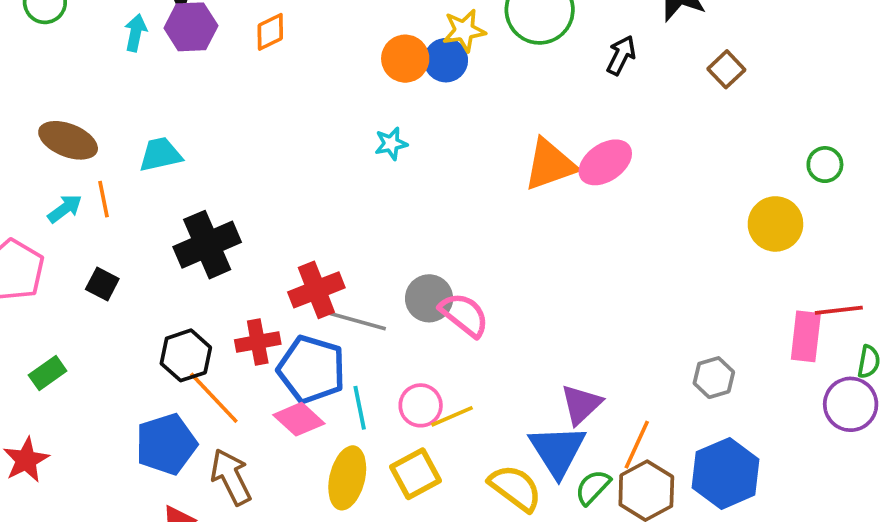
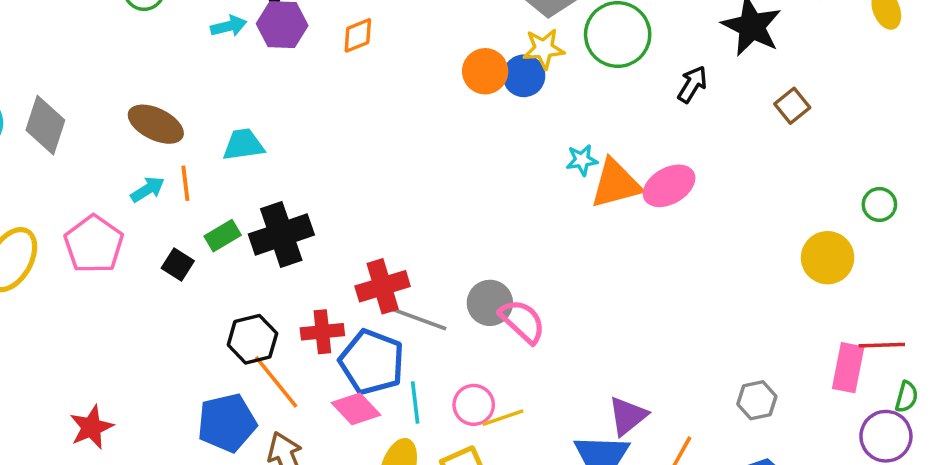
cyan arrow: (136, 33) -> (229, 26), turned 60
cyan star: (391, 144) -> (582, 160), moved
green rectangle: (48, 373) -> (223, 236), moved

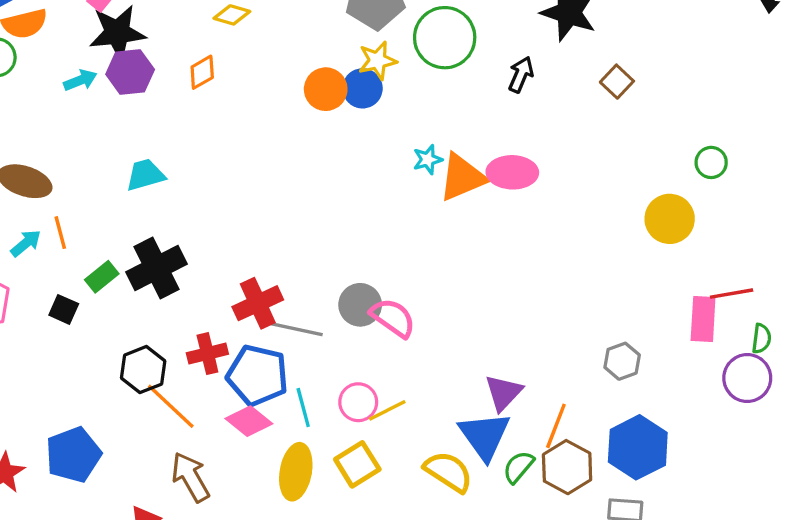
cyan trapezoid: (243, 145) -> (145, 175), moved
pink ellipse: (669, 186) -> (512, 172), turned 39
blue pentagon: (227, 423) -> (73, 455), moved

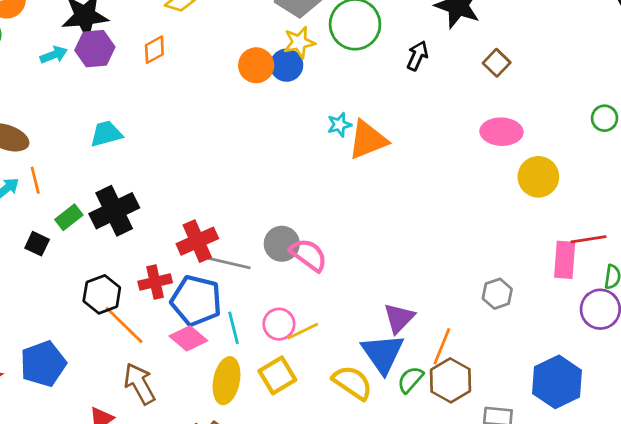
green circle: (711, 162) -> (605, 118), moved
pink ellipse: (512, 172) -> (501, 132), moved
blue hexagon: (638, 447) -> (557, 382), moved

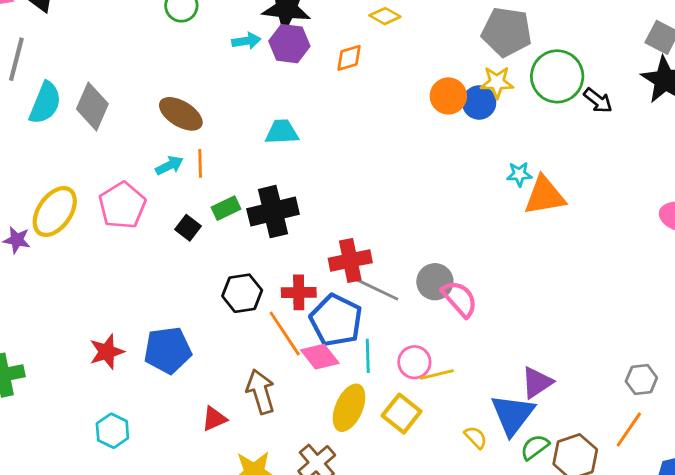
black arrow: (417, 56) -> (598, 100), moved, turned 92
orange line: (124, 325) -> (285, 333), moved
orange line: (442, 346) -> (629, 429), moved
yellow square: (277, 375) -> (402, 414), turned -33
yellow semicircle: (352, 383) -> (476, 437), size x0.6

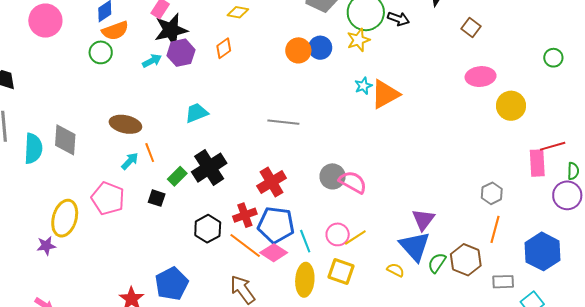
yellow star: (497, 82) -> (358, 40), moved
gray line: (377, 290) -> (283, 122), moved

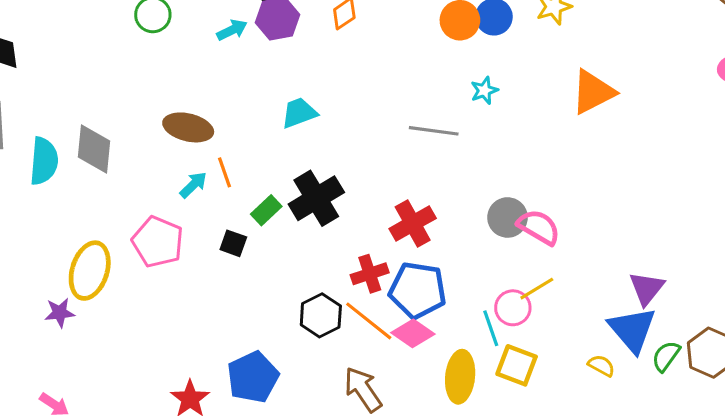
cyan star: (363, 86) -> (484, 91), moved
black hexagon: (208, 229) -> (321, 315), moved
yellow line: (355, 237) -> (537, 289), moved
cyan line: (305, 241) -> (491, 328), moved

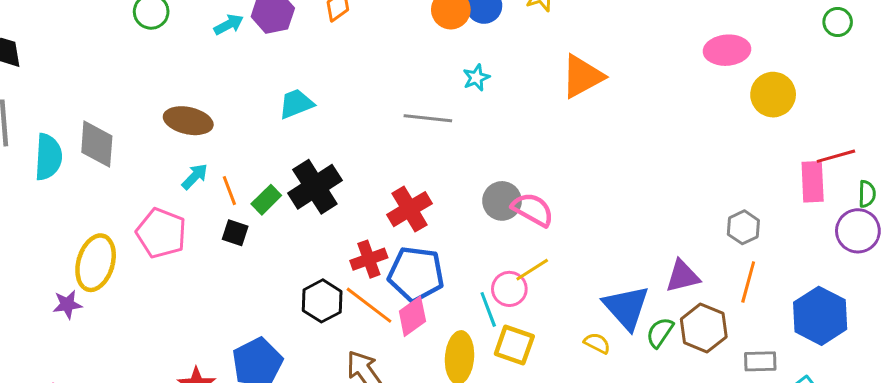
orange line: (225, 172) -> (229, 191), moved
purple triangle: (647, 288) -> (683, 276), moved, turned 39
pink diamond: (413, 333) -> (412, 316), turned -69

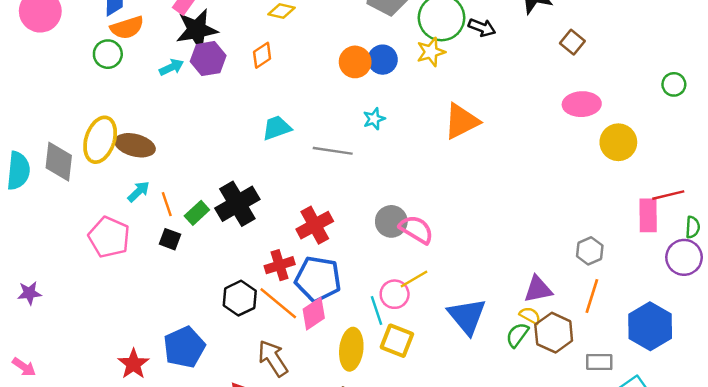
cyan trapezoid: (296, 104) -> (277, 128), moved
yellow ellipse: (96, 263) -> (100, 140), moved
blue triangle: (626, 307) -> (467, 316), moved
yellow semicircle: (597, 343) -> (530, 316), moved

